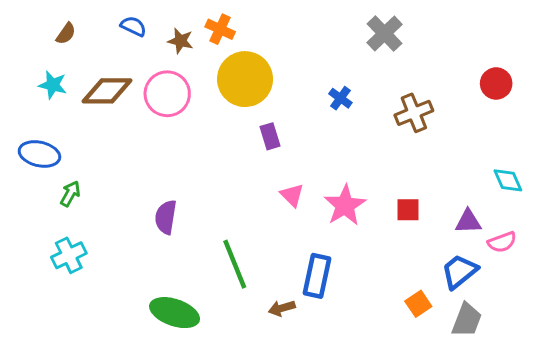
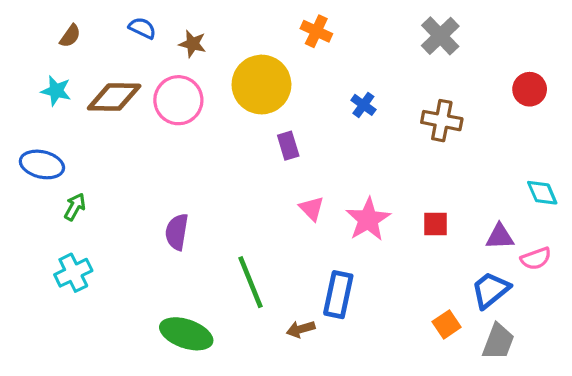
orange cross: (220, 29) -> (316, 31), moved
gray cross: (385, 34) -> (440, 36), moved
brown cross: (414, 113) -> (442, 121), turned 33

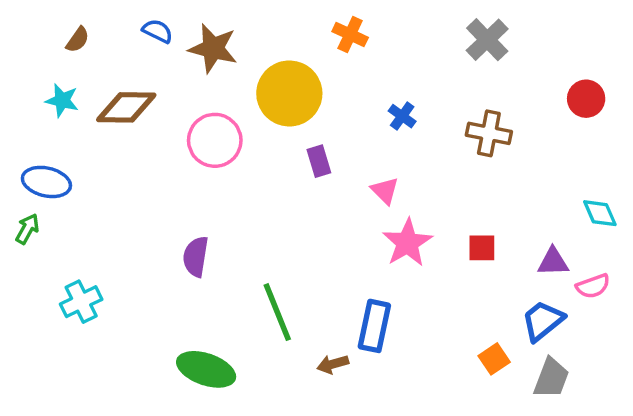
brown star: (192, 44) -> (213, 48), size x1.6
pink circle: (178, 100) -> (215, 140), moved
green arrow: (75, 207) -> (27, 229), moved
pink triangle: (312, 208) -> (385, 191), moved

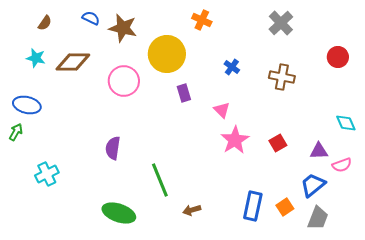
red square: (482, 248) -> (278, 143), turned -30
blue rectangle: (374, 326) -> (253, 206), moved

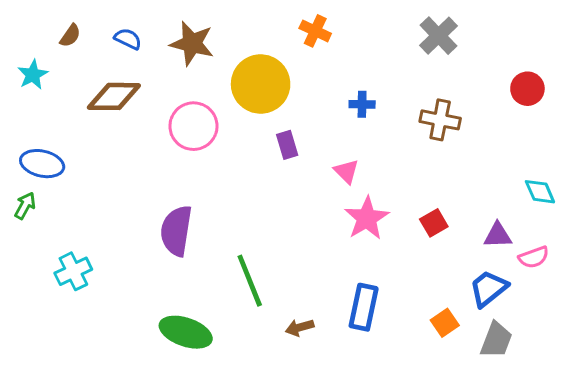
blue semicircle: (91, 18) -> (128, 39), moved
cyan star: (36, 58) -> (33, 75), moved, turned 30
blue cross: (232, 67) -> (362, 104), turned -35
purple semicircle: (113, 148) -> (176, 231), size x1.4
blue rectangle: (253, 206) -> (364, 307), moved

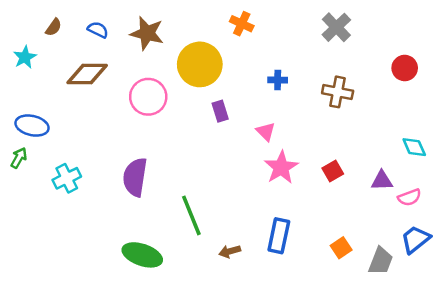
cyan cross: (73, 271) -> (67, 178), moved
blue trapezoid: (488, 288) -> (415, 239), moved

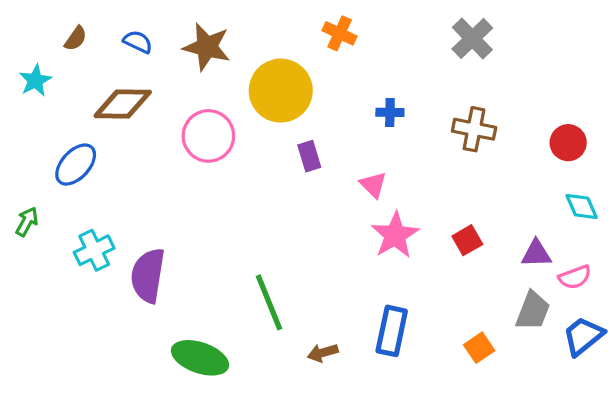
red circle: (405, 68) -> (568, 143), moved
blue ellipse: (32, 126) -> (76, 165), moved, turned -60
purple semicircle: (135, 177) -> (148, 275), moved
gray trapezoid: (381, 261) -> (533, 311), moved

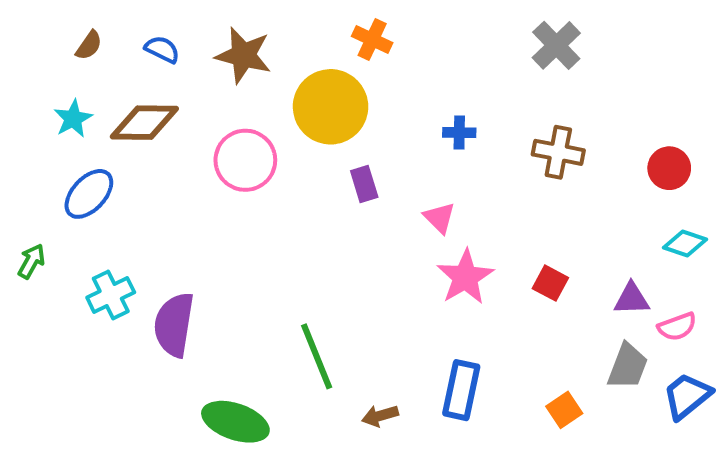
orange cross: (340, 33) -> (372, 39), moved
cyan star: (35, 80) -> (73, 119), moved
cyan diamond: (582, 207) -> (685, 243), turned -48
red square: (467, 240) -> (550, 283), turned -32

